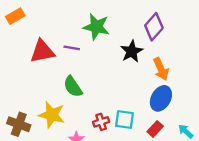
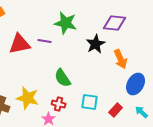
purple diamond: (154, 27) -> (115, 23), turned 55
green semicircle: (73, 87) -> (63, 78), moved
blue ellipse: (161, 98) -> (136, 84), moved
red cross: (101, 122) -> (59, 104), moved, turned 32

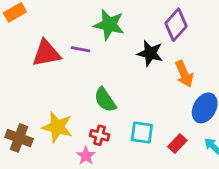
purple diamond: (115, 23) -> (176, 25), turned -55
black star: (96, 44) -> (150, 53), turned -30

